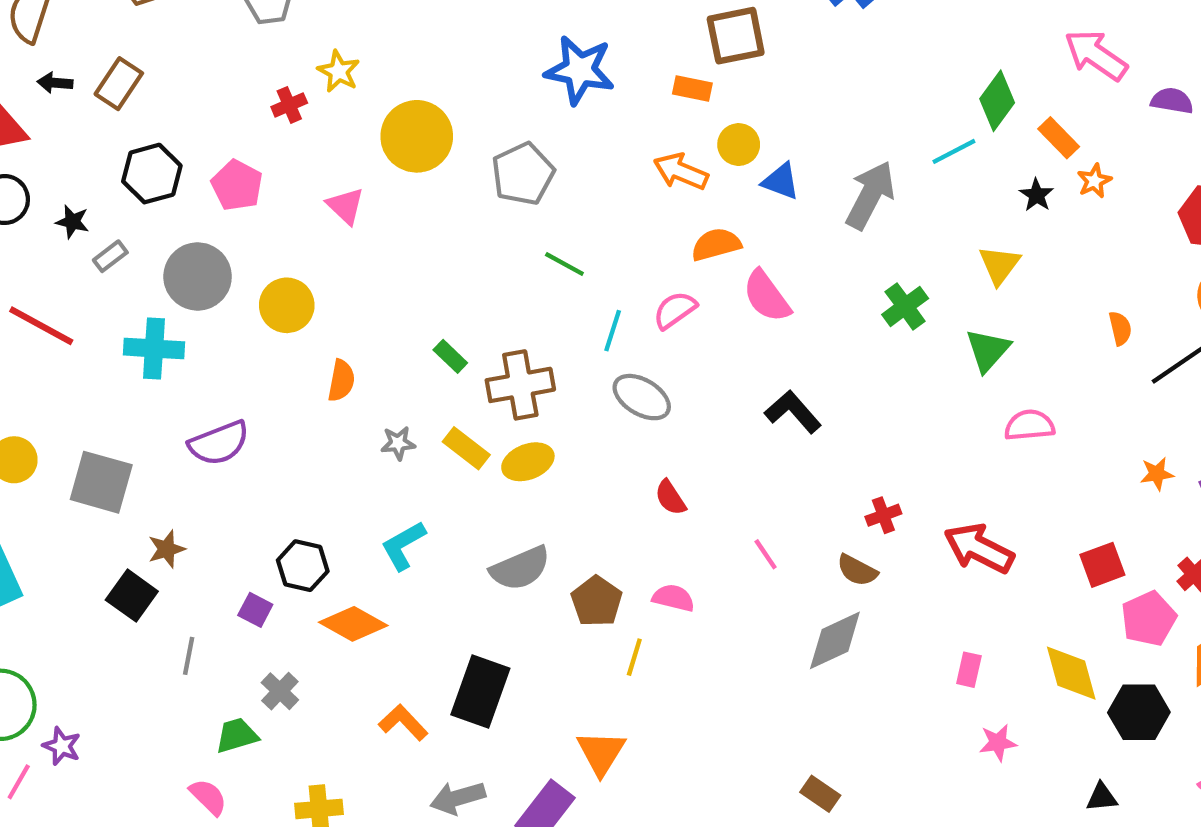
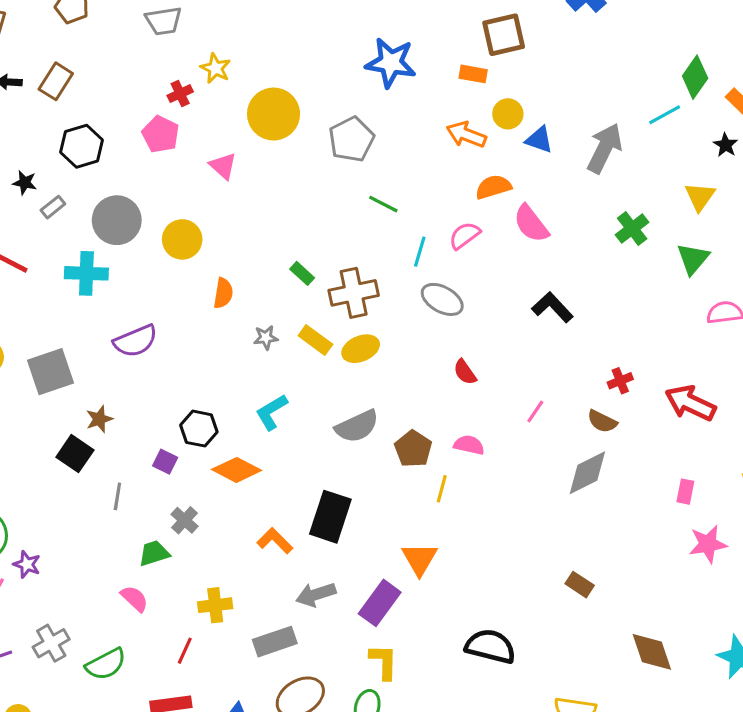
pink pentagon: (237, 185) -> (161, 134), moved
gray square: (101, 482) -> (51, 372), turned -33
pink line: (766, 554) -> (535, 411), turned 70
pink star: (998, 743) -> (708, 544), size x1.4

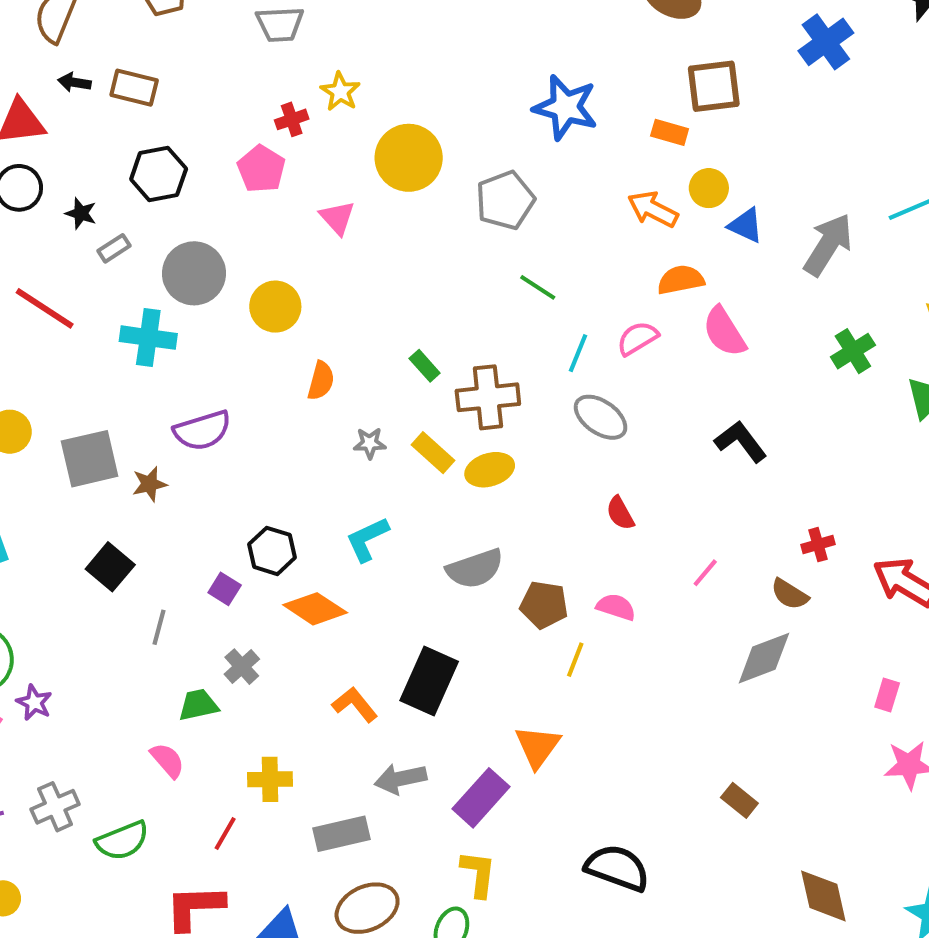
brown rectangle: (56, 81) -> (134, 88), turned 66
brown star: (99, 419) -> (149, 484), moved
brown pentagon: (413, 449) -> (544, 605), turned -30

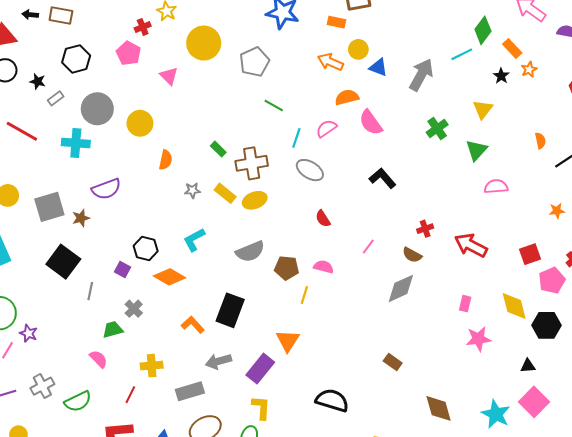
black square: (110, 567) -> (63, 262), size x1.4

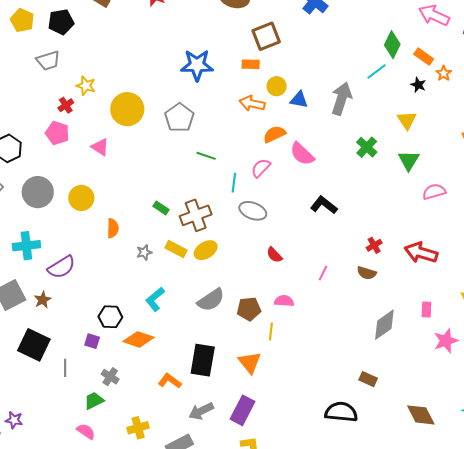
cyan cross: (76, 143) -> (26, 246), moved
gray diamond: (401, 288) -> (384, 325), moved
orange triangle: (288, 341) -> (250, 362), moved
black semicircle: (332, 400) -> (341, 412), moved

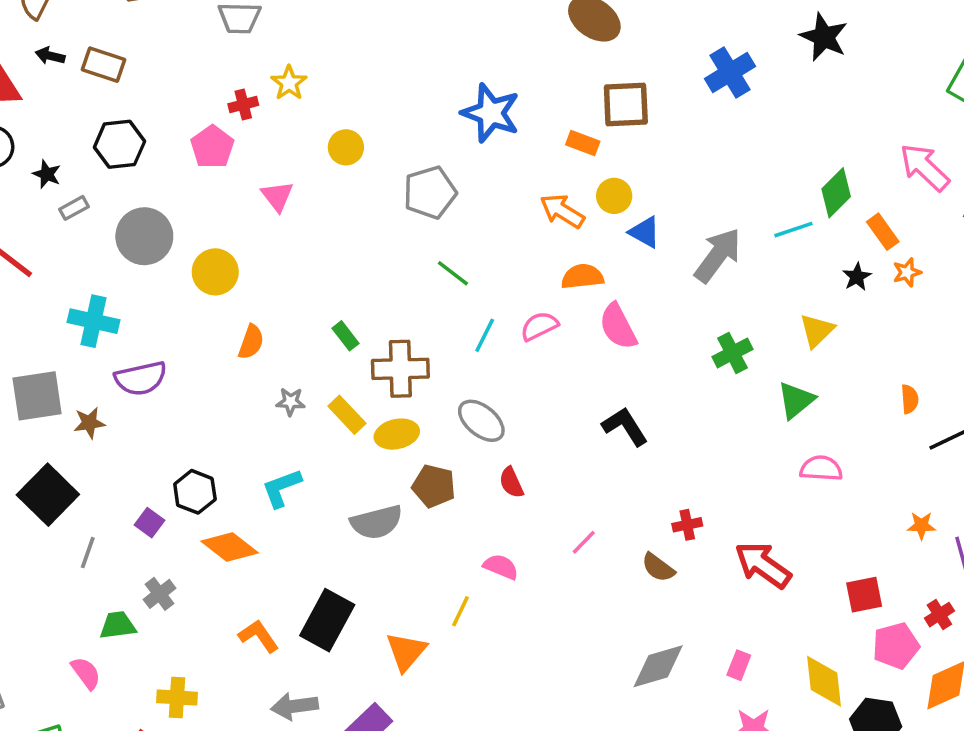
yellow circle: (127, 109) -> (346, 147), size x0.6
gray ellipse: (253, 211) -> (481, 421), moved
brown pentagon: (249, 309) -> (434, 486), moved

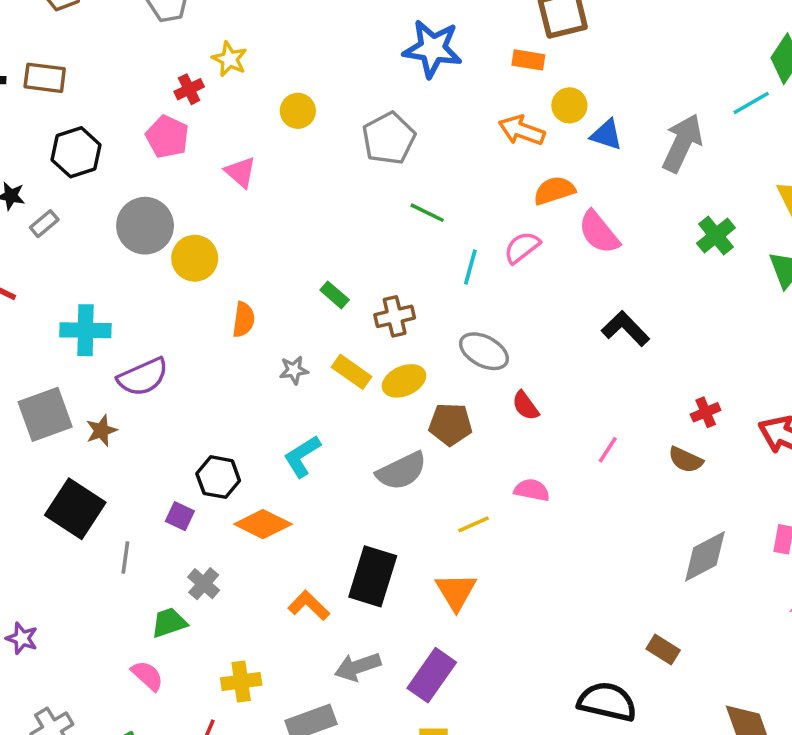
gray circle: (144, 236) -> (145, 226), moved
brown cross: (400, 369) -> (395, 316), size x0.7
yellow line: (460, 611) -> (474, 524), moved, turned 52

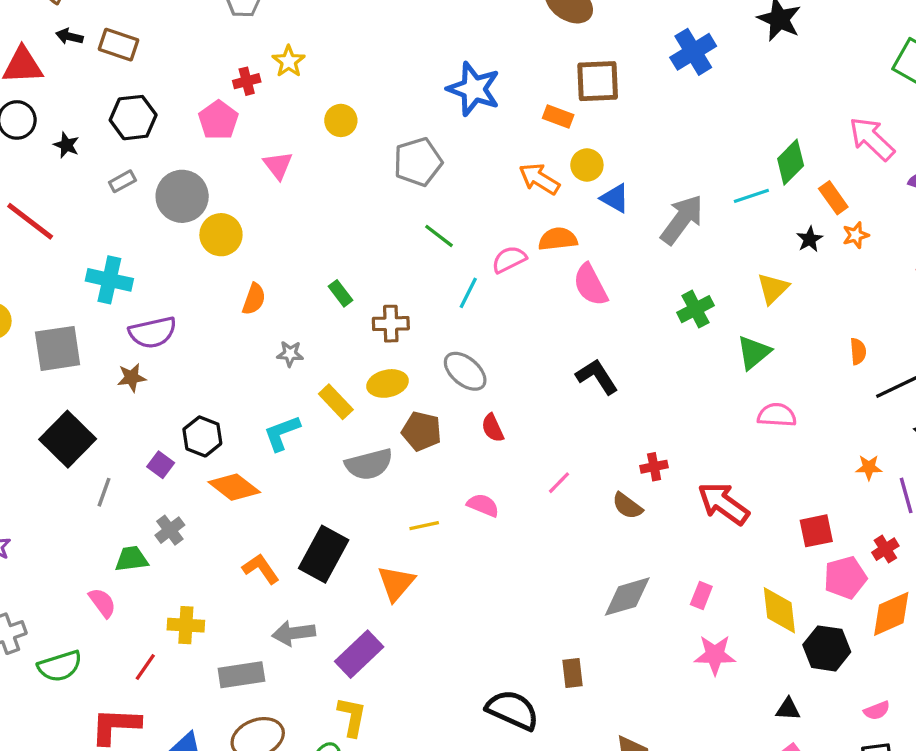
gray rectangle: (44, 224) -> (122, 181), moved
pink semicircle: (522, 247) -> (509, 259), moved
yellow rectangle: (351, 372) -> (336, 402), moved
brown star: (101, 431) -> (132, 378), moved
brown rectangle: (663, 649) -> (572, 673), turned 40

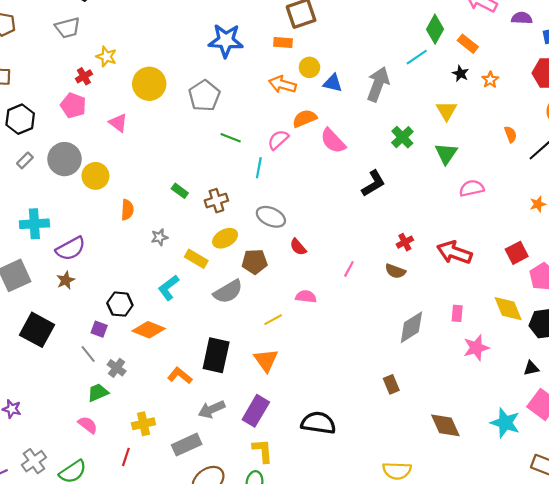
yellow circle: (341, 120) -> (149, 84), size x1.6
orange star: (856, 235) -> (490, 80), moved
black L-shape: (597, 377) -> (373, 183), moved, turned 108
gray line: (104, 492) -> (88, 354), moved, turned -42
black semicircle: (513, 710) -> (318, 423), moved

